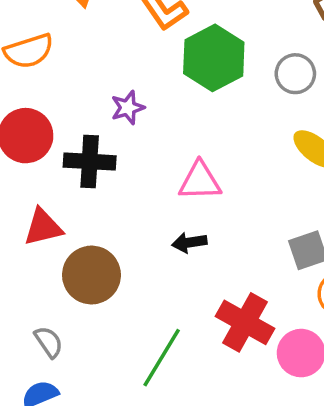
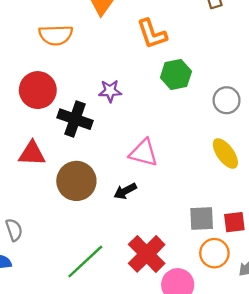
green hexagon: (214, 58) -> (176, 74), size x0.7
black arrow: (189, 243) -> (125, 191), turned -35
brown circle: (91, 275) -> (76, 181), moved

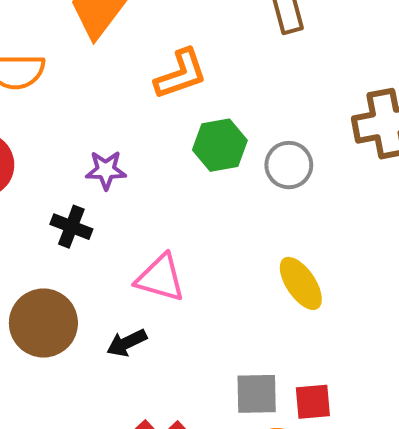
orange L-shape: (152, 34) -> (181, 74), turned -92
gray circle: (227, 100) -> (289, 165), moved
black cross: (75, 119) -> (71, 227), moved, size x0.7

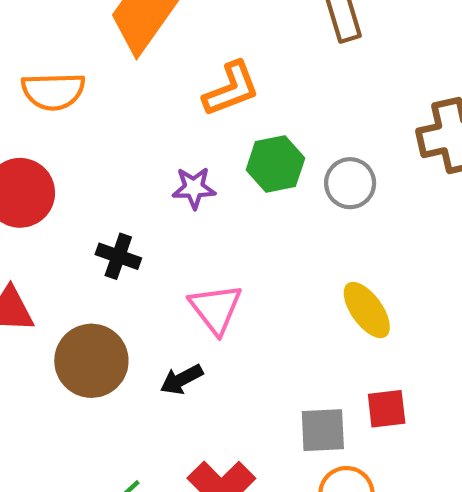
purple star: (106, 170) -> (194, 188), moved
pink triangle: (160, 278) -> (216, 309), turned 38
red square: (313, 402) -> (387, 409), moved

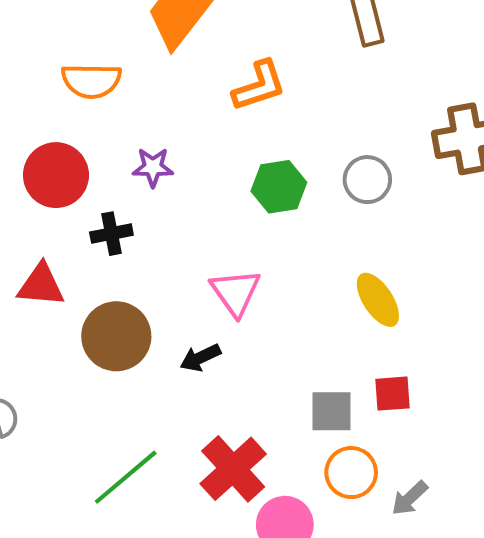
green hexagon: (275, 164) -> (279, 187), moved
purple star: (194, 188) -> (153, 167), moved
black cross: (118, 256) -> (111, 234), moved, turned -33

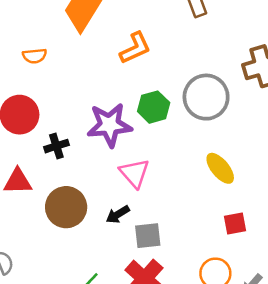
orange semicircle: (91, 81) -> (35, 56), size x0.7
purple star: (153, 167) -> (109, 125), moved, size x1.8
gray circle: (367, 180) -> (206, 97), size x1.6
gray square: (332, 411) -> (148, 236), moved

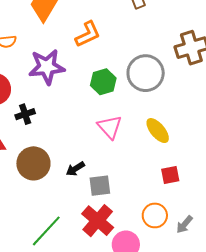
purple star: (109, 125) -> (47, 67), moved
pink triangle: (134, 173) -> (110, 127), moved

